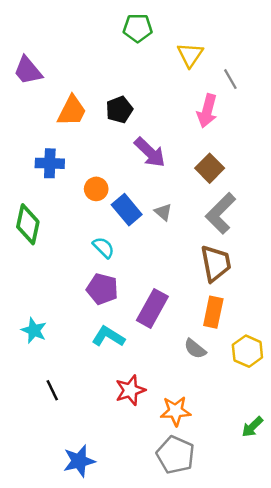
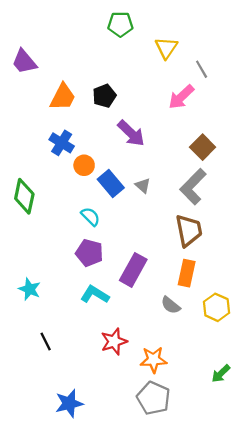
pink arrow: (207, 111) -> (181, 97), turned 32
blue cross: (50, 163) -> (62, 143), moved, turned 30
brown square: (210, 168) -> (203, 147), moved

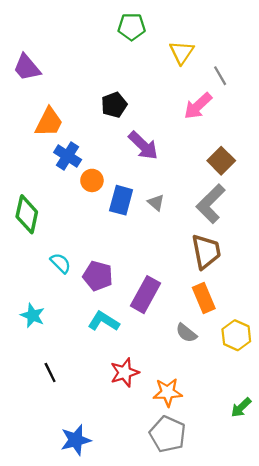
orange trapezoid: (63, 97) -> (49, 122), moved
blue rectangle: (111, 183) -> (121, 200), turned 55
cyan semicircle: (90, 217) -> (61, 263), moved
orange rectangle: (187, 273) -> (204, 298), turned -35

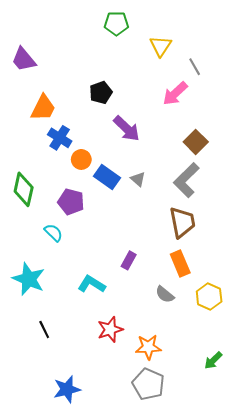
blue rectangle: (121, 200) -> (107, 177), turned -70
purple pentagon: (98, 276) -> (71, 202), moved
purple rectangle: (146, 295) -> (129, 260), size x0.6
cyan star: (33, 315) -> (29, 279), size x1.5

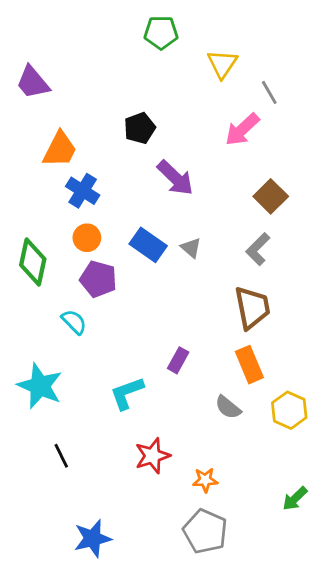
orange circle: (81, 159) -> (87, 238), moved
gray L-shape: (186, 180) -> (258, 249), size x0.7
cyan L-shape: (92, 284) -> (127, 393), turned -52
orange star: (148, 347) -> (205, 480), size x0.7

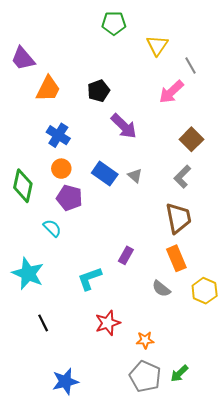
orange trapezoid: (60, 149) -> (48, 89), moved
green arrow: (295, 499) -> (179, 373), moved

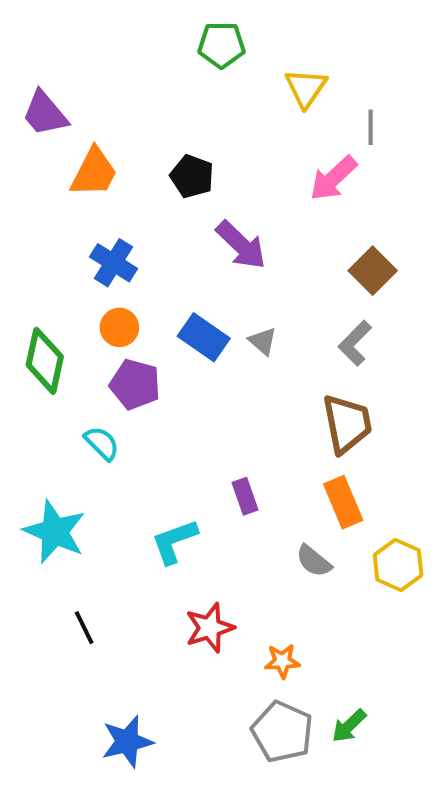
gray line: (190, 66) -> (371, 127), turned 30
black pentagon: (99, 91) -> (192, 176), turned -30
purple rectangle: (126, 255) -> (245, 496), turned -48

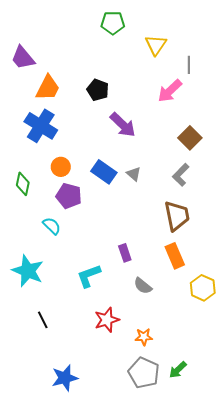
blue cross: (114, 263) -> (41, 126), moved, size x1.4
green diamond: (45, 361) -> (23, 184), size x0.7
gray semicircle: (314, 561) -> (143, 286), moved

